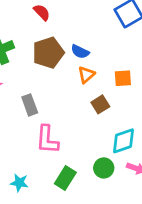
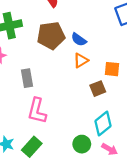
brown square: (100, 104) -> (98, 89), moved
cyan diamond: (123, 141) -> (103, 123), turned -30
green rectangle: (65, 178) -> (32, 147), moved

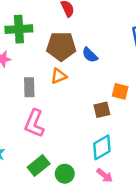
orange triangle: (81, 60) -> (59, 76), moved
green circle: (82, 144) -> (65, 174), moved
green rectangle: (32, 147) -> (39, 165), moved

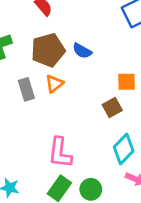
gray rectangle: (29, 87) -> (26, 89), moved
pink L-shape: (34, 123) -> (60, 153), moved

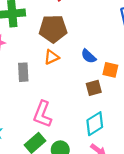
blue semicircle: (82, 51) -> (89, 56), moved
gray rectangle: (26, 89) -> (23, 72), moved

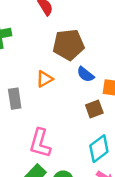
brown pentagon: (53, 29) -> (69, 45), moved

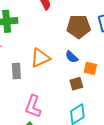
brown pentagon: (69, 45) -> (79, 27), moved
orange triangle: (45, 79) -> (40, 58), size x1.5

